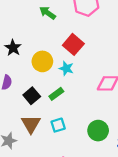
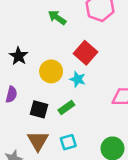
black square: (32, 96) -> (39, 109), turned -35

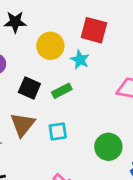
red square: (85, 53) -> (94, 30), turned -35
black star: (19, 56) -> (15, 22), turned 30

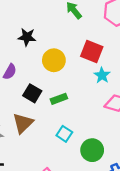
cyan star: (80, 60) -> (102, 75), moved
cyan square: (58, 131) -> (64, 134), moved, turned 35

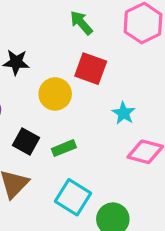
red square: (92, 52) -> (91, 69), moved
cyan square: (64, 134) -> (73, 197), size x1.5

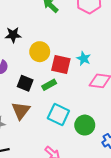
red square: (91, 69) -> (61, 64), moved

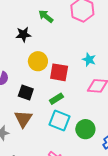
black star: (13, 35) -> (23, 34), moved
cyan star: (84, 59) -> (89, 60), moved
green rectangle: (49, 85) -> (56, 99), moved

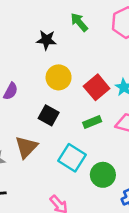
red square: (59, 72) -> (97, 87), moved, turned 30
black square: (26, 92) -> (49, 115), moved
green rectangle: (56, 99) -> (92, 122), moved

